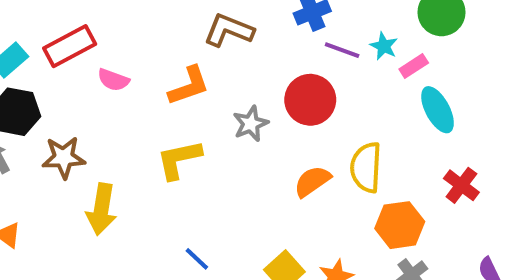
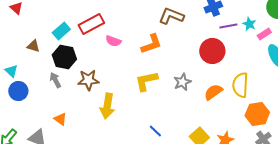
purple line: (342, 50) -> (228, 26), turned -30
gray star: (251, 124) -> (182, 82), moved

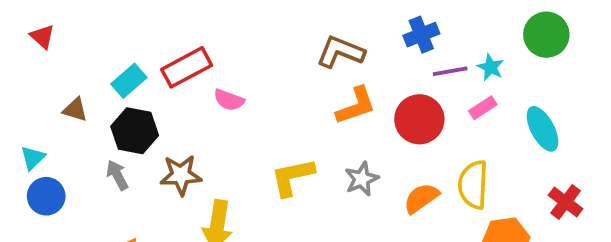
pink rectangle: (264, 34) -> (483, 108), moved
orange L-shape: (151, 44) -> (356, 106), moved
cyan triangle: (11, 71) -> (33, 158), turned 32

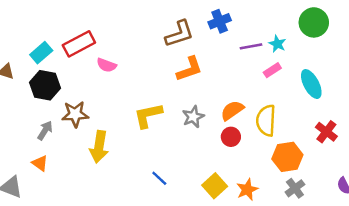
blue cross: (421, 35) -> (220, 21), moved
brown L-shape: (340, 52) -> (179, 34), turned 140
red circle: (419, 119) -> (231, 137), moved, size x0.6
gray arrow: (117, 175) -> (45, 130), moved, turned 60
orange semicircle: (421, 198) -> (232, 110), moved

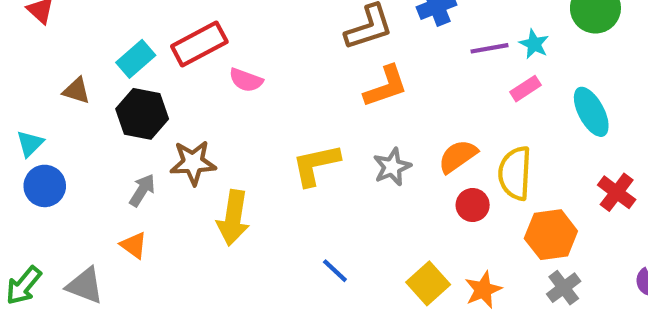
red circle: (231, 137) -> (473, 205), moved

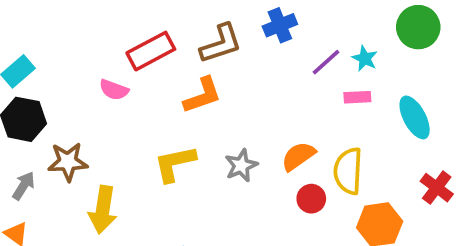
red rectangle: (199, 44) -> (151, 51), moved
purple line: (490, 48) -> (326, 62), turned -32
orange L-shape: (386, 86) -> (202, 95), moved
pink rectangle: (526, 89) -> (357, 97), turned 30

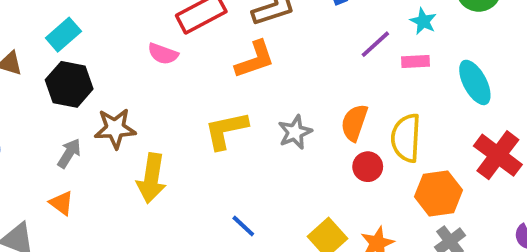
purple line: (326, 62) -> (375, 44), moved
orange semicircle: (298, 156) -> (354, 123), turned -36
red cross: (437, 188) -> (498, 155), size x1.4

